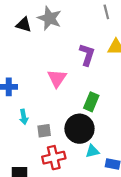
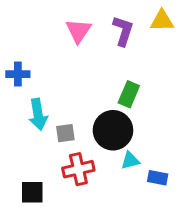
pink triangle: (57, 78) -> (78, 31), moved
cyan arrow: (24, 117) -> (38, 114), size x1.5

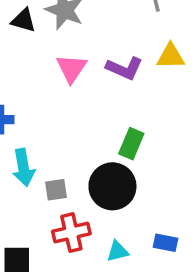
purple L-shape: (123, 31) -> (124, 68), turned 96
cyan triangle: (130, 160) -> (118, 251), moved

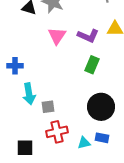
green rectangle: (131, 144) -> (92, 65), moved
black circle: (112, 186) -> (101, 107), moved
blue rectangle: (165, 243) -> (102, 138), moved

